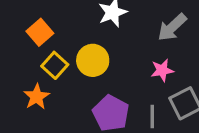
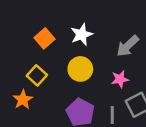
orange square: (40, 32) -> (45, 38), moved
yellow circle: (93, 60) -> (80, 69), moved

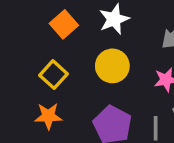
orange star: (23, 100) -> (48, 116), moved, turned 30

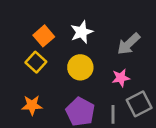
yellow square: (54, 75) -> (36, 62), moved

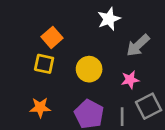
white star: (82, 32) -> (109, 19), moved
yellow square: (36, 62) -> (44, 64), turned -30

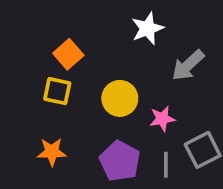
pink star: (130, 80) -> (162, 119), moved

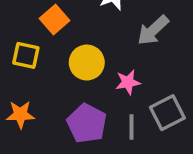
orange square: (68, 54) -> (55, 20), moved

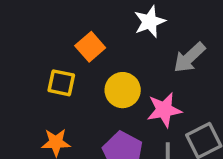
pink star: (128, 82) -> (164, 110), size x1.4

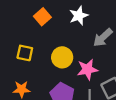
orange square: (90, 47) -> (42, 17), moved

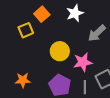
yellow square: (25, 53) -> (26, 30), moved, turned -35

